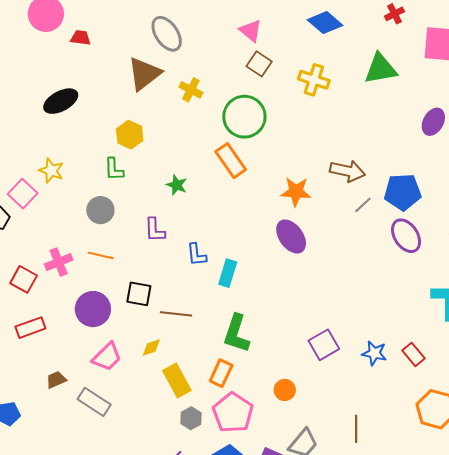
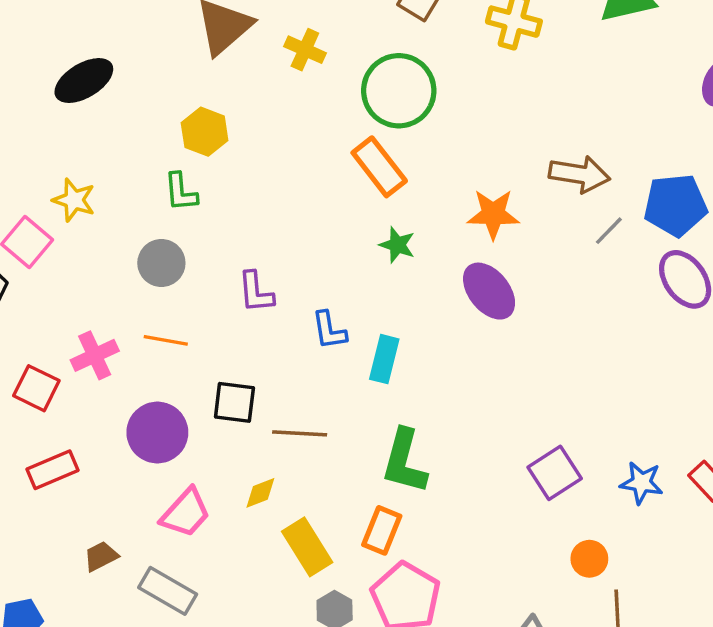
green star: (177, 185) -> (397, 245), moved
orange circle: (285, 390) -> (589, 559), moved

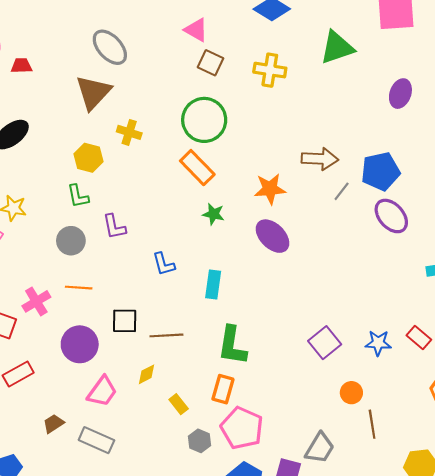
yellow cross: (305, 50) -> (129, 132), moved
purple L-shape: (256, 292) -> (114, 227), moved
blue L-shape: (329, 330) -> (164, 264), moved
yellow rectangle: (307, 547) -> (179, 404), size x0.6

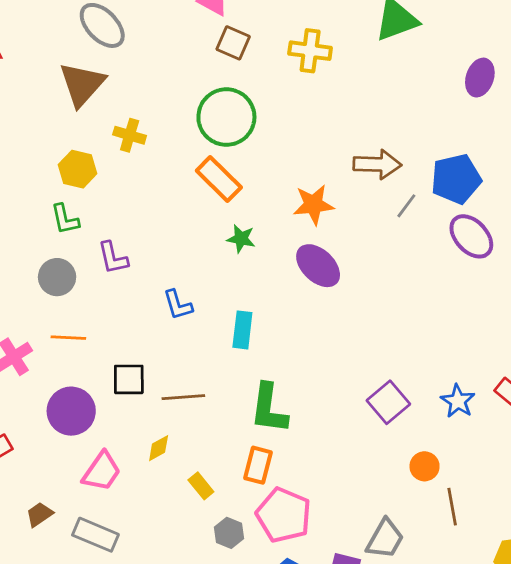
blue star: (378, 343) -> (458, 401), turned 30

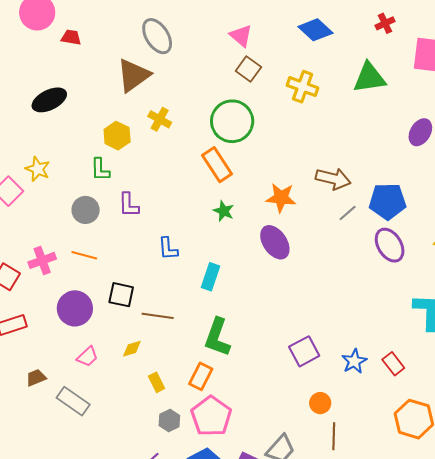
pink trapezoid: (102, 472) -> (87, 357), size x0.7

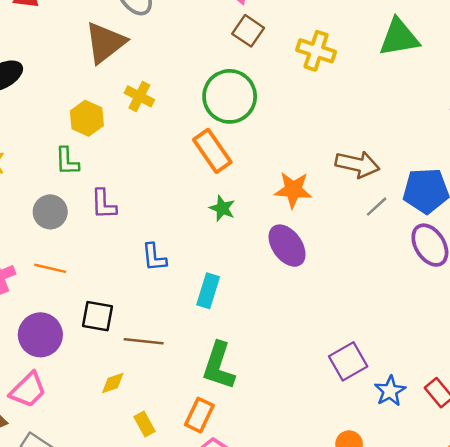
purple square: (304, 351) -> (348, 361), moved
pink trapezoid: (87, 357) -> (28, 390), moved, size x1.4

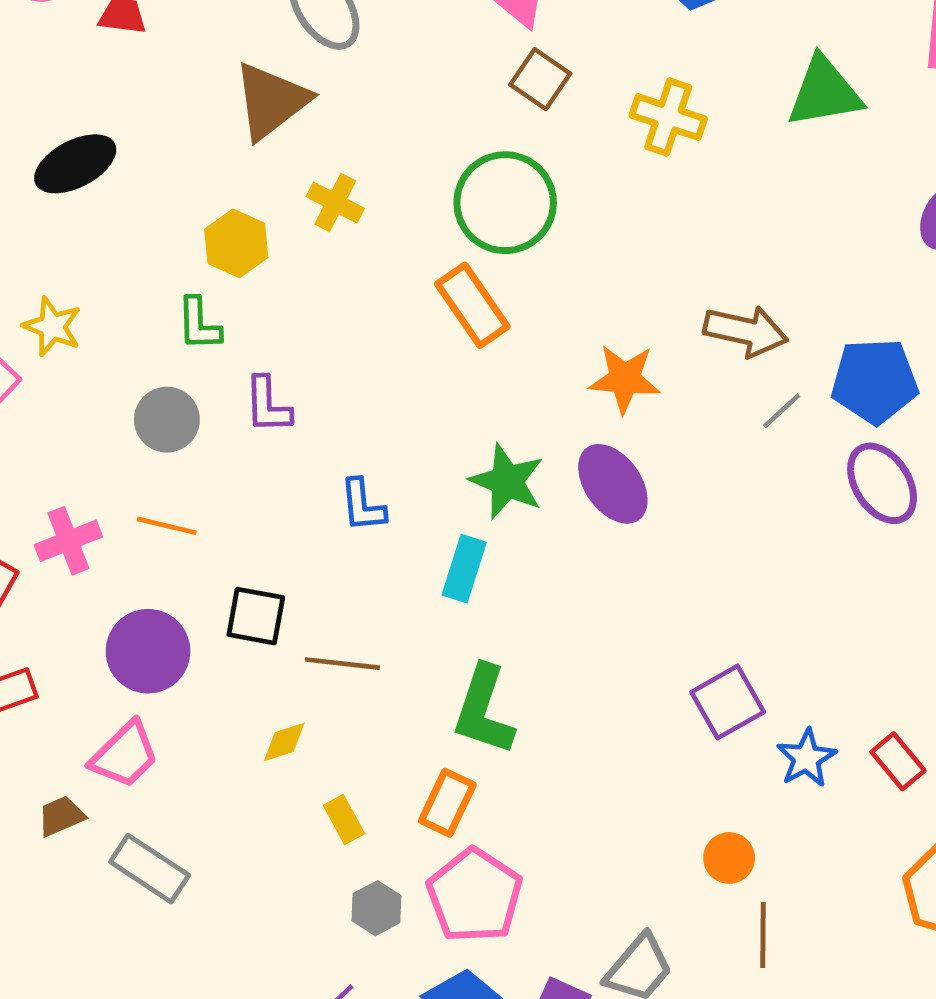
green star: (222, 208) -> (507, 481), moved, size x1.5

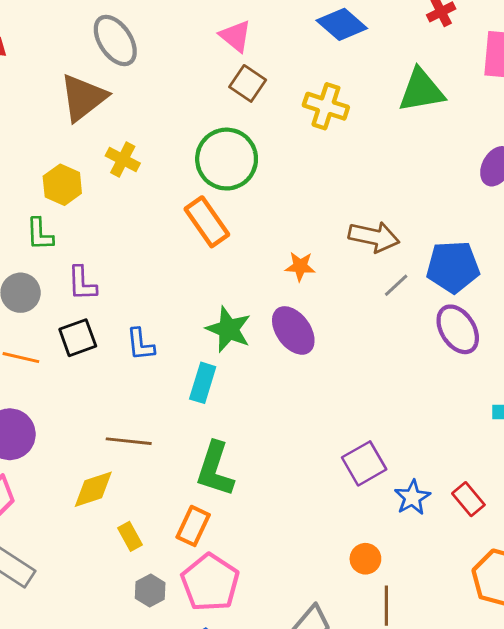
orange star: (625, 379) -> (300, 266), size x0.7
black square: (256, 616) -> (78, 338), moved, turned -30
yellow diamond: (284, 742) -> (93, 489), size x1.5

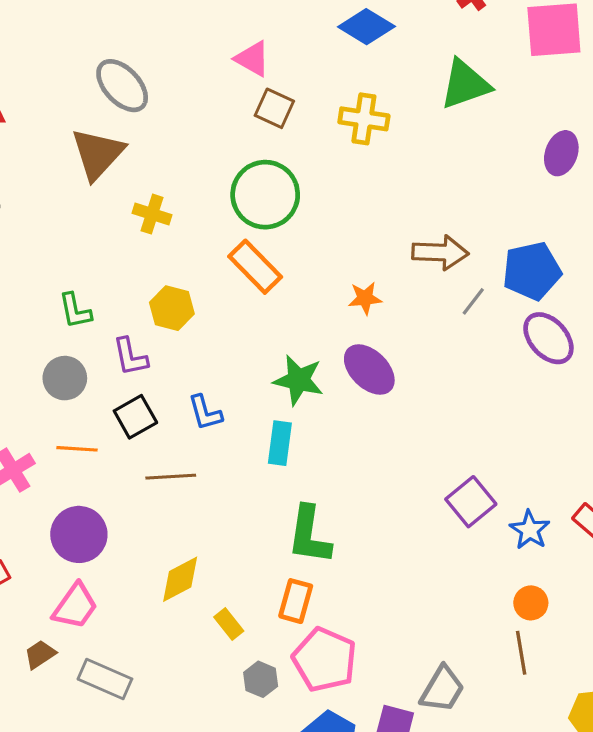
yellow hexagon: (62, 185) -> (172, 308), moved
brown line: (129, 441) -> (171, 477), moved
orange circle: (365, 559) -> (531, 603), moved

